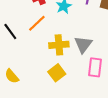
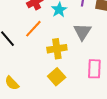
gray triangle: (83, 44) -> (82, 32), moved

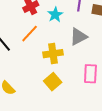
gray triangle: (82, 32) -> (78, 37), turned 30

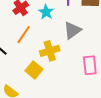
yellow square: (53, 82) -> (34, 70), moved

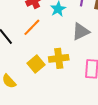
yellow cross: (50, 51) -> (59, 58), moved

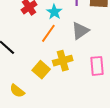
orange line: (32, 27) -> (48, 33), moved

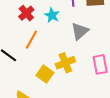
orange line: (48, 33) -> (31, 40), moved

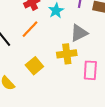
yellow cross: (65, 63) -> (67, 54), moved

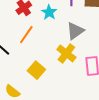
yellow cross: (67, 54) -> (66, 53), turned -36

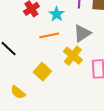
orange line: (26, 35) -> (49, 35), moved, turned 42

